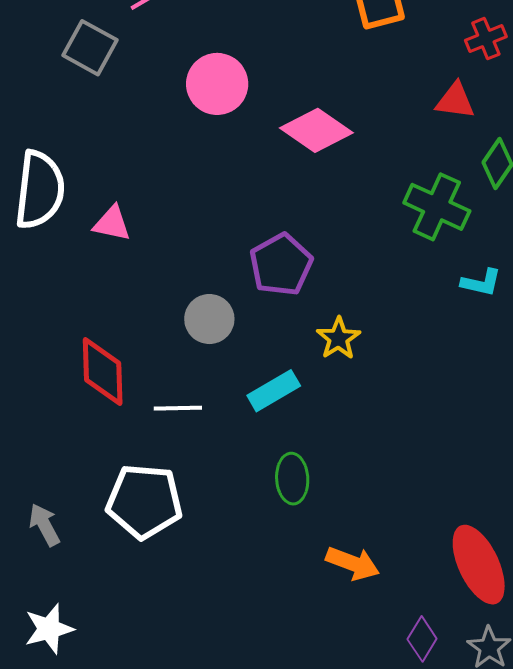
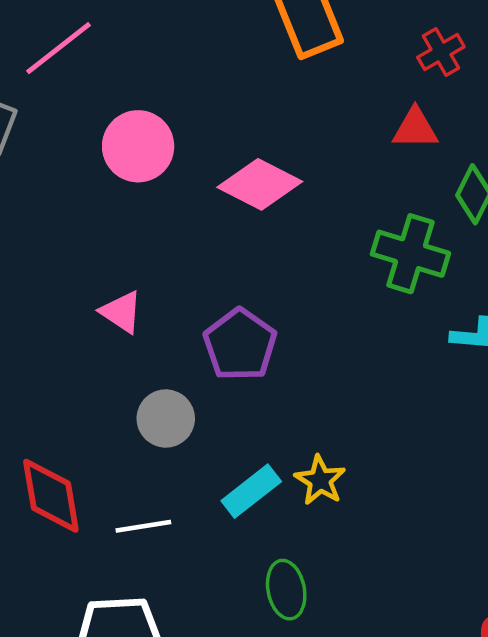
pink triangle: (112, 224) -> (121, 312), moved, turned 30
yellow star: (338, 338) -> (320, 480), moved

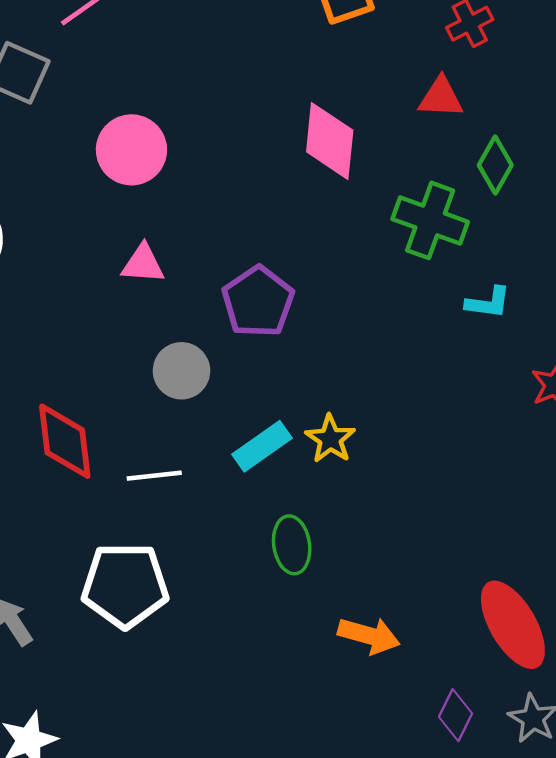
pink circle: (138, 146) -> (131, 150), moved
pink diamond: (260, 184) -> (330, 141), moved, turned 66
pink triangle: (121, 312) -> (143, 264), turned -33

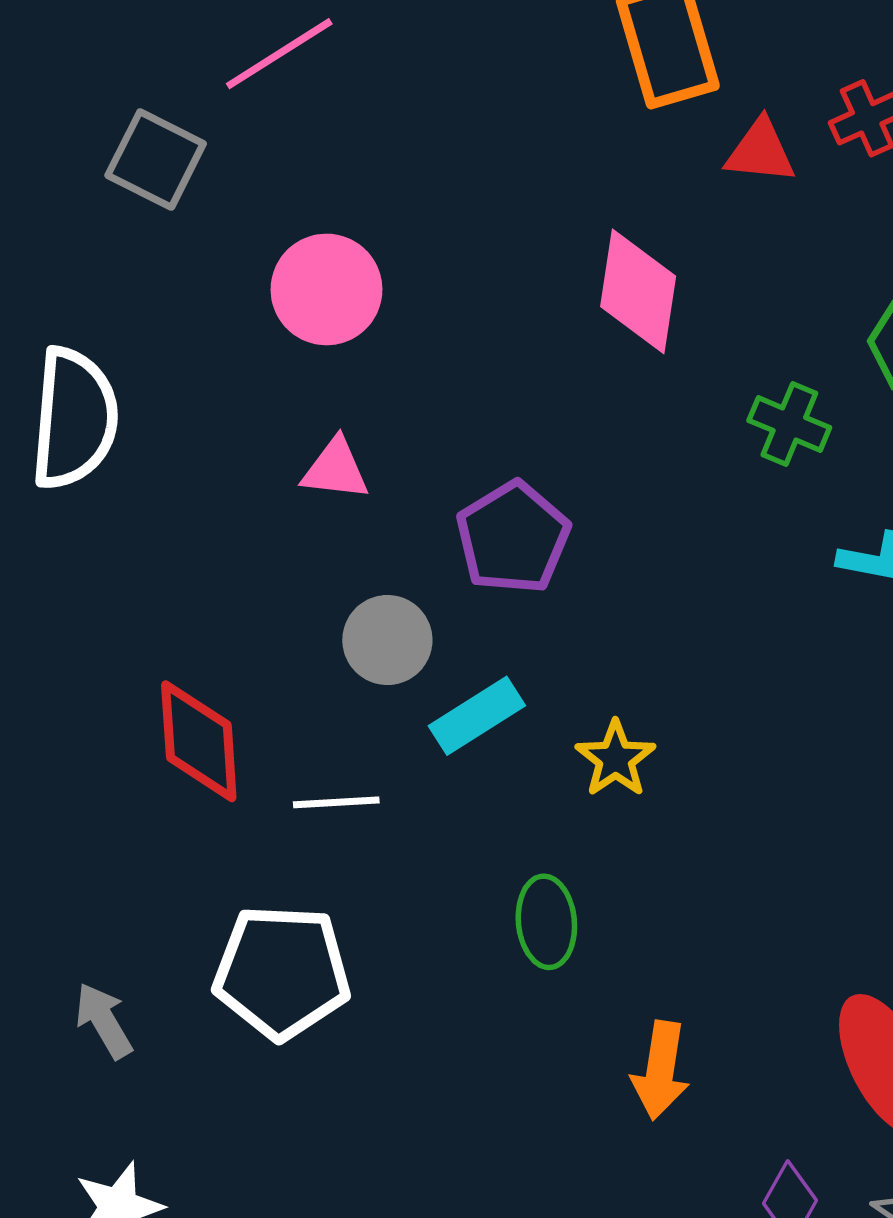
red triangle: (441, 98) -> (760, 151), moved
green cross: (430, 220) -> (789, 424), size x0.7
cyan rectangle: (262, 446) -> (477, 716), moved
orange arrow: (369, 636) -> (660, 1070), turned 80

